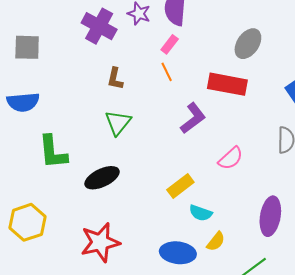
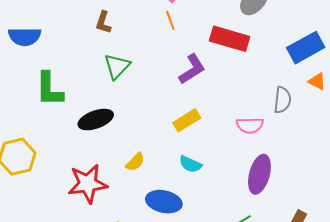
brown L-shape: (115, 79) -> (103, 22), moved
pink semicircle: (231, 158) -> (250, 125), moved, turned 36
yellow rectangle: (180, 186) -> (187, 120), moved
yellow semicircle: (216, 241) -> (135, 162), moved

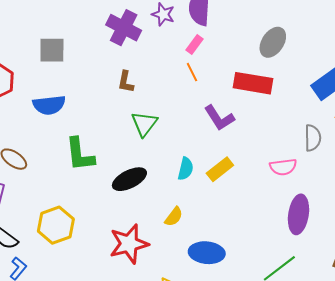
purple L-shape: (192, 69) -> (219, 118), turned 96
cyan semicircle: (190, 164) -> (186, 169), moved, turned -95

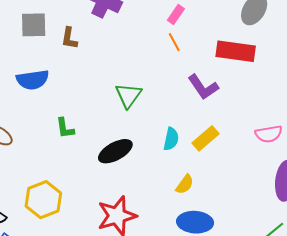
brown L-shape: (126, 82) -> (69, 38), moved
green L-shape: (80, 154) -> (65, 128), size x0.6
yellow semicircle: (174, 217) -> (185, 184), moved

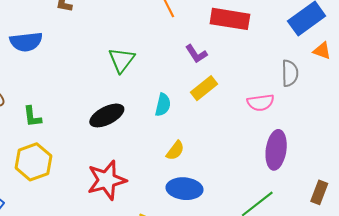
purple L-shape: (203, 87) -> (196, 54), size x0.7
green L-shape: (65, 128) -> (32, 117), moved
yellow rectangle: (205, 138) -> (204, 88), moved

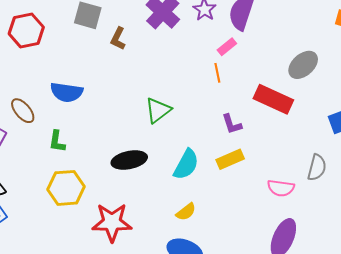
blue semicircle: (26, 42) -> (67, 92), moved
cyan semicircle: (163, 105) -> (186, 164), size x1.4
yellow hexagon: (33, 162) -> (66, 188), moved

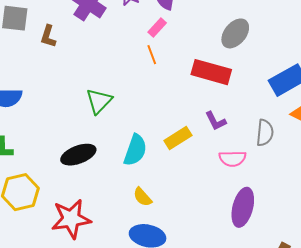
purple L-shape: (232, 124) -> (216, 121), moved
yellow semicircle: (186, 212) -> (142, 197), turned 95

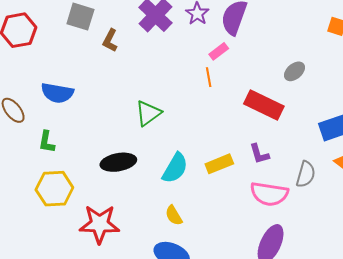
gray ellipse: (235, 33) -> (294, 71), size x0.7
pink semicircle: (233, 159) -> (269, 194), size x1.4

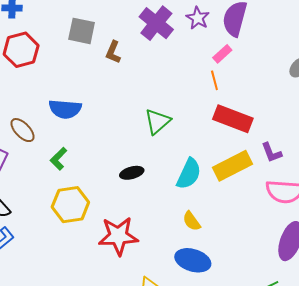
red rectangle: (264, 105) -> (233, 119), moved
green L-shape: (47, 142) -> (59, 159), turned 40
black ellipse: (118, 162) -> (132, 173), size x0.7
yellow rectangle: (219, 164) -> (233, 166), size x1.4

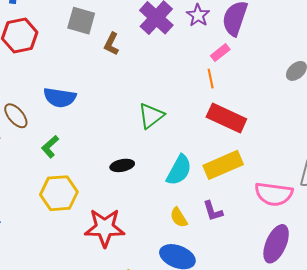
purple L-shape: (272, 153) -> (213, 211), moved

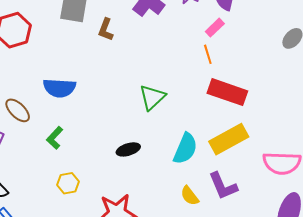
yellow hexagon: (59, 193) -> (68, 183), size x0.6
purple L-shape: (213, 211) -> (223, 186), size x1.4

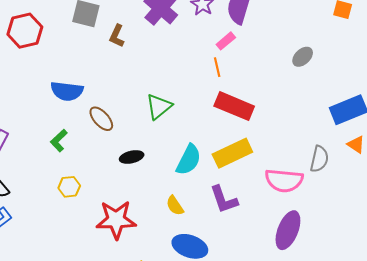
brown ellipse: (18, 110) -> (101, 119), moved
yellow semicircle: (190, 196) -> (175, 206), moved

